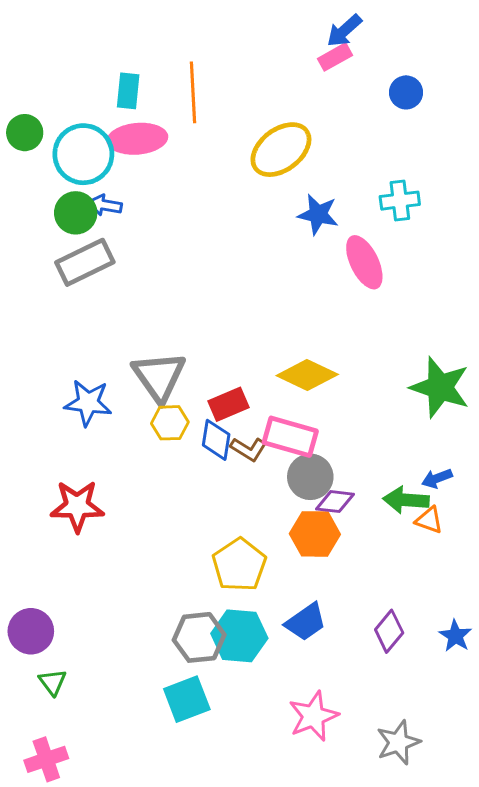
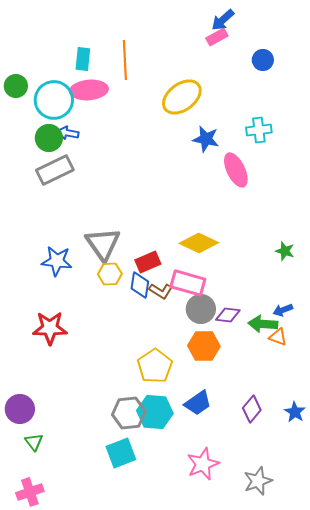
green star: (440, 387) -> (285, 251), size x0.5
purple diamond: (335, 502) -> (228, 315), moved

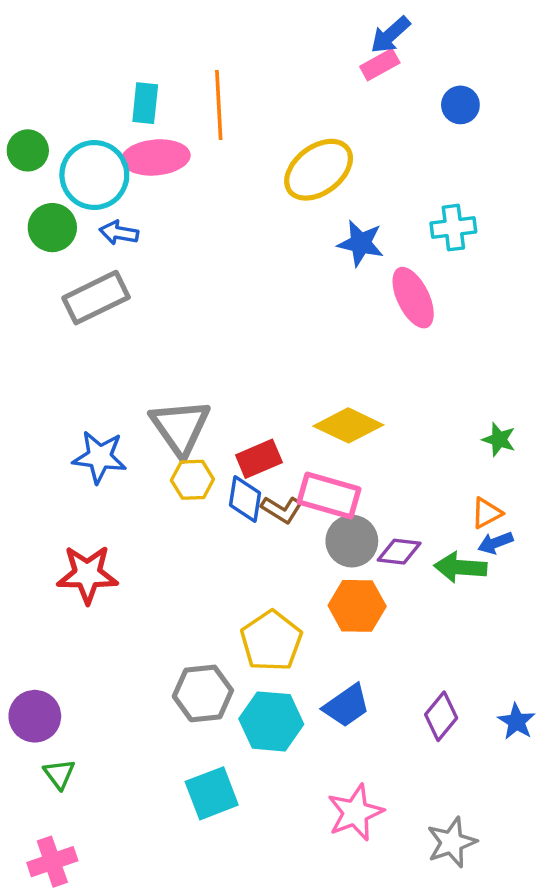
green circle: (49, 138) -> (52, 228), moved
orange triangle: (278, 337) -> (487, 513), moved, turned -48
gray hexagon: (129, 413) -> (203, 693), moved

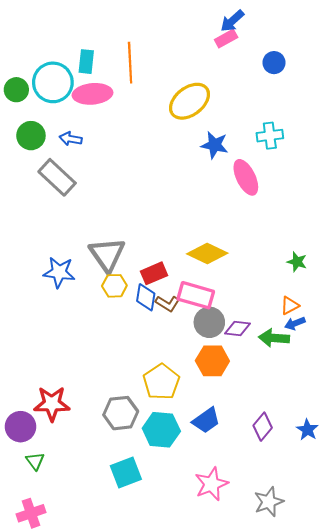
cyan circle: (94, 175) -> (53, 82), moved
gray rectangle: (96, 298) -> (57, 177), turned 69
red star: (87, 574) -> (52, 404), moved

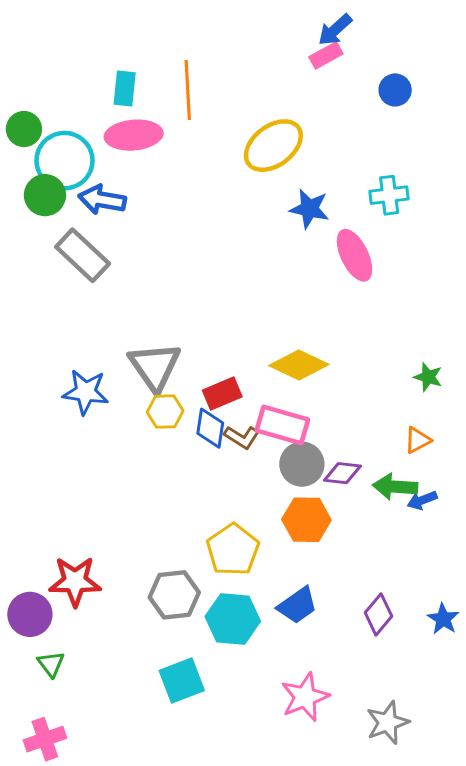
cyan circle: (53, 82) -> (64, 161), moved
blue arrow: (71, 139) -> (102, 200), size x1.4
blue arrow: (295, 323) -> (422, 500), moved

